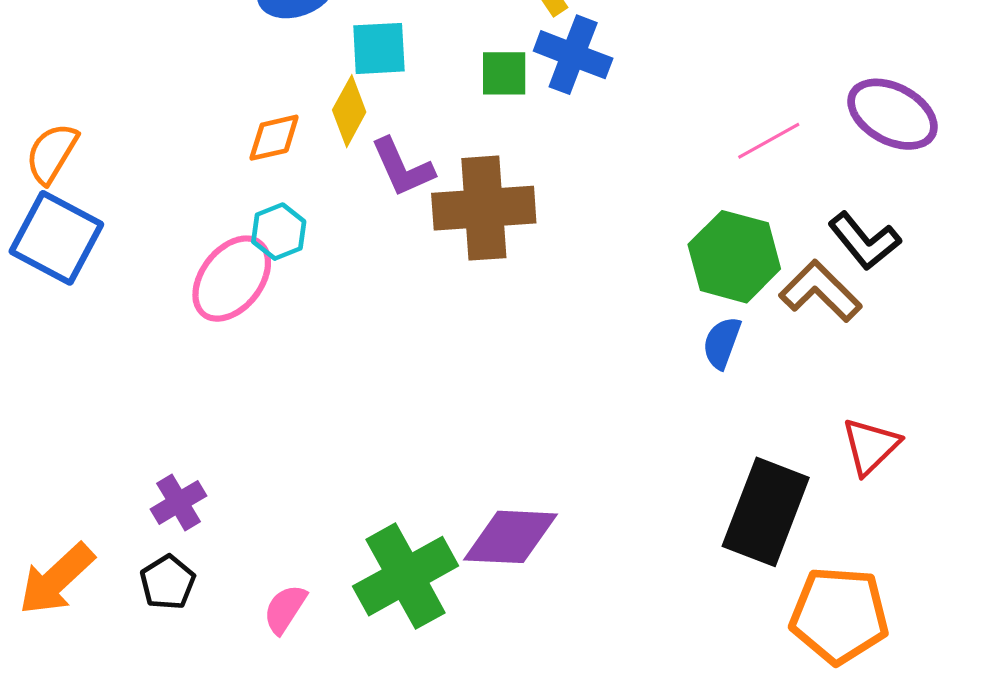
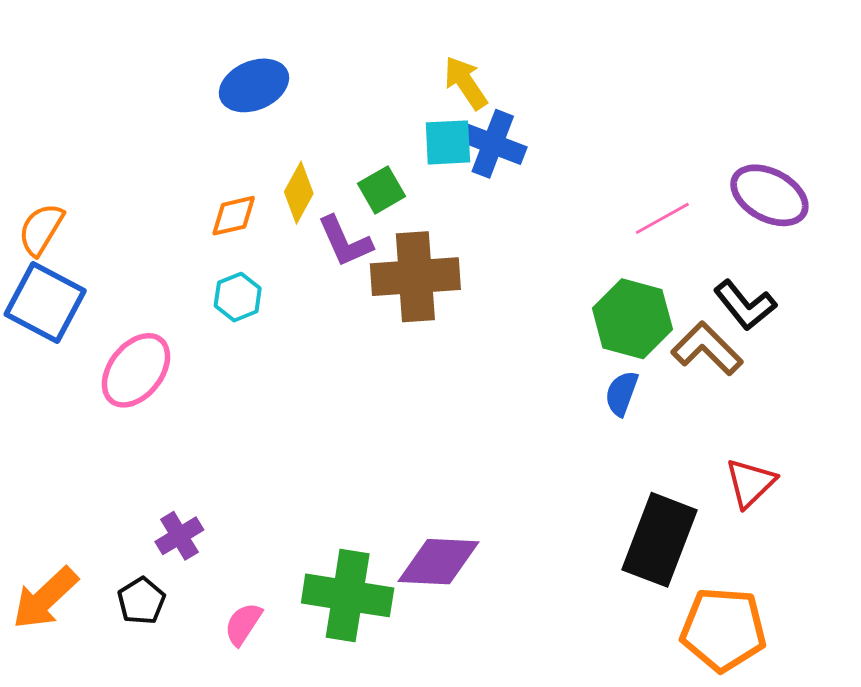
cyan square: (379, 48) -> (448, 142), moved
green square: (504, 73) -> (381, 190), moved, turned -30
pink ellipse: (232, 279) -> (136, 370), moved
purple cross: (178, 502) -> (179, 536), moved
green cross: (406, 576) -> (348, 595), turned 38

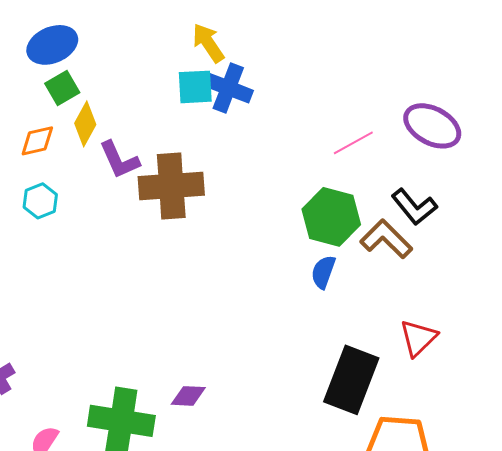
green square: (381, 190) -> (62, 88), moved
purple diamond: (438, 562) -> (188, 396), size x0.6

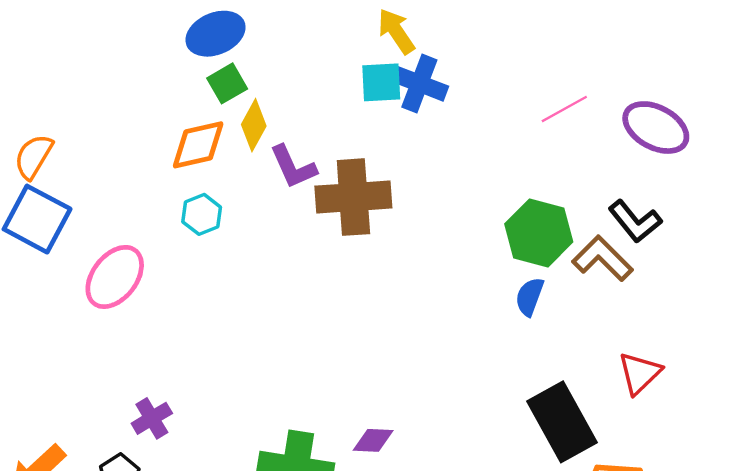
orange diamond: (37, 141) -> (198, 145), size x1.4
pink line: (353, 143) -> (564, 109), moved
black rectangle: (351, 380) -> (562, 422), turned -50

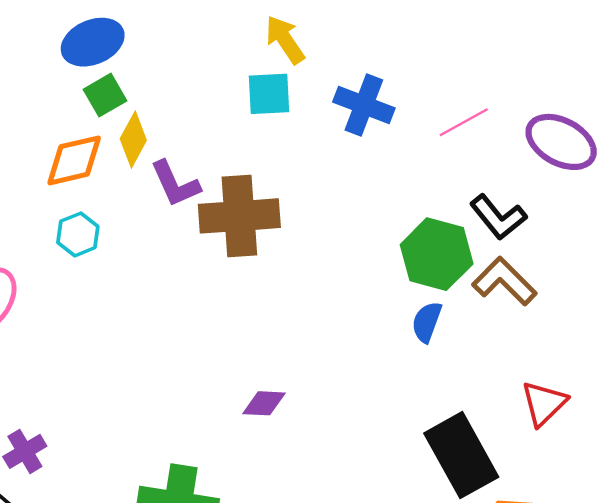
blue cross: (419, 83) -> (364, 105), moved
black L-shape: (635, 221) -> (498, 217), moved
purple diamond: (373, 440) -> (264, 403), moved

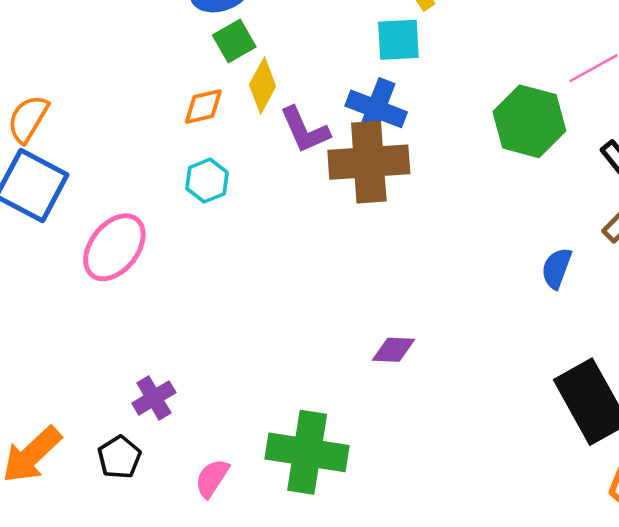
blue cross: (364, 105) -> (376, 109), moved
orange diamond: (74, 160) -> (203, 106), size x0.7
green hexagon: (437, 254) -> (529, 121), moved

